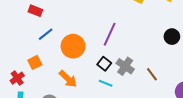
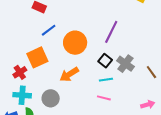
orange square: (35, 62) -> (37, 57), size x1.5
orange arrow: (68, 79) -> (69, 74), turned 102
cyan line: (106, 83) -> (106, 80), turned -32

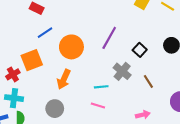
black square: (105, 61) -> (140, 50), moved
orange arrow: (69, 74) -> (64, 79), turned -36
gray circle: (51, 98) -> (55, 109), moved

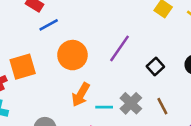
blue line: (45, 33) -> (49, 25), moved
gray cross: (122, 71) -> (131, 103), moved
orange arrow: (64, 79) -> (81, 95), moved

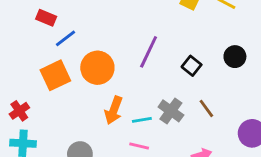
orange square: (23, 67) -> (55, 75), moved

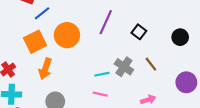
black circle: (235, 57) -> (180, 37), moved
orange arrow: (114, 110) -> (45, 69), moved

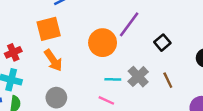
orange circle: (67, 35) -> (103, 43), moved
orange arrow: (45, 69) -> (53, 60), turned -66

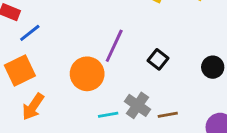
orange arrow: (53, 60) -> (33, 107), turned 80
brown line: (168, 80) -> (168, 115), moved, turned -63

